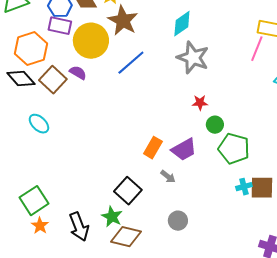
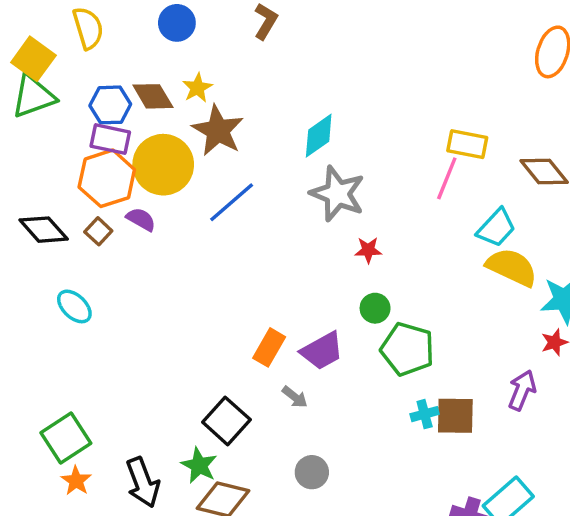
orange hexagon: (31, 49) -> (107, 178), moved
brown square: (53, 80) -> (98, 231), size x0.6
red star: (200, 103) -> (368, 250), moved

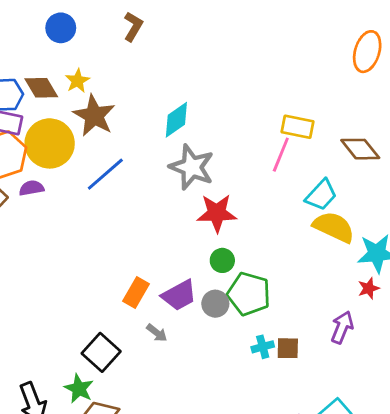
purple semicircle: (141, 219) -> (31, 188), turned -40
red star: (368, 250) -> (217, 213), size x1.8
brown square: (455, 416) -> (288, 348), size x0.7
gray circle: (312, 472) -> (215, 304), moved

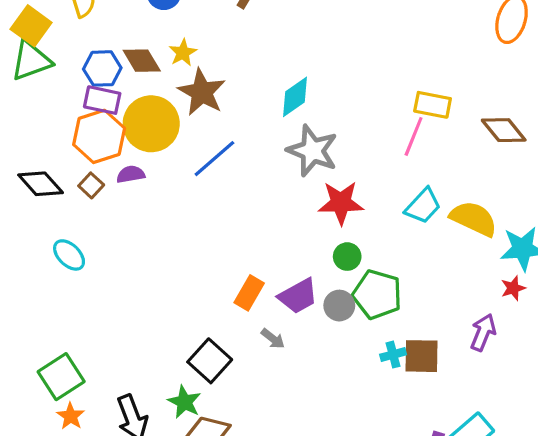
cyan trapezoid: (321, 195) -> (423, 206), moved
brown square: (288, 348) -> (421, 356), size x1.4

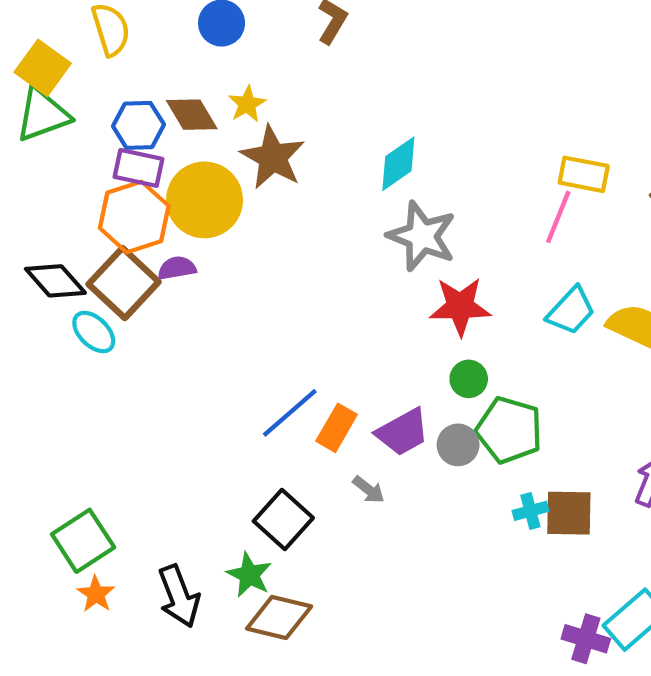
blue line: (214, 159) -> (290, 413), moved
brown square: (91, 185) -> (124, 283), size x2.0
cyan ellipse: (69, 255) -> (94, 332), moved

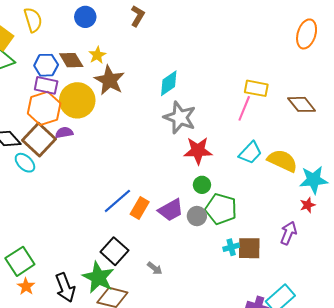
gray arrow: (369, 490) -> (155, 268), moved
green star: (249, 575) -> (98, 277), size x1.5

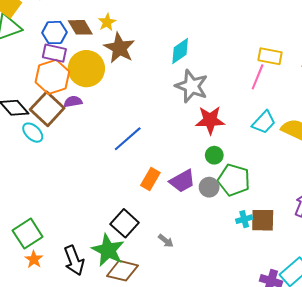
blue line: (117, 201) -> (128, 139), moved

